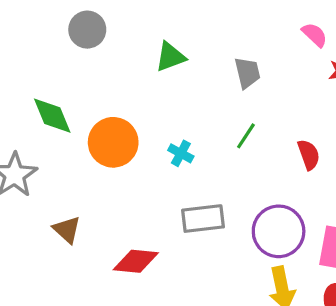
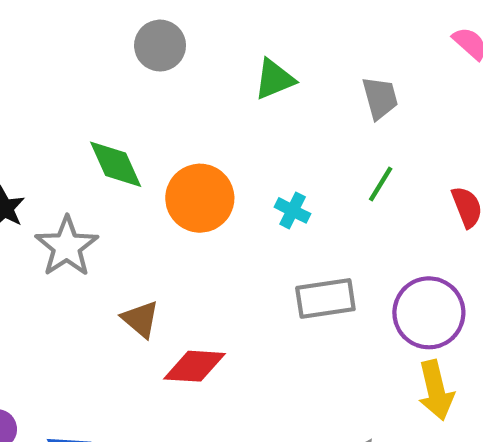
red diamond: (136, 261) -> (195, 366), moved

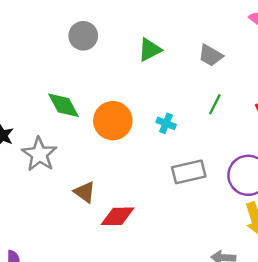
gray trapezoid: (380, 98) -> (211, 55), turned 140

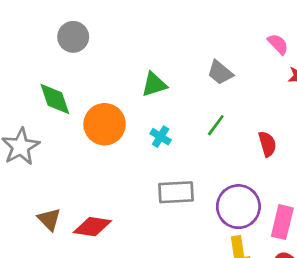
gray circle: (83, 36) -> (73, 37), moved
green triangle: (150, 50) -> (154, 84), moved
brown triangle: (85, 192) -> (49, 219), moved

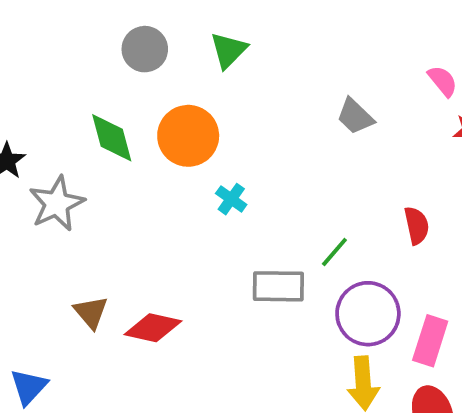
green triangle: (154, 84) -> (229, 50), moved, turned -32
orange circle: (105, 124) -> (188, 136), moved
green line: (216, 125) -> (334, 252), moved
cyan cross: (161, 137) -> (231, 199), moved

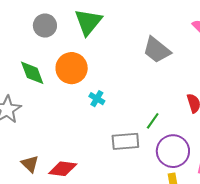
green triangle: (229, 50) -> (88, 22), size x1.4
gray trapezoid: (355, 116) -> (157, 50), size x1.4

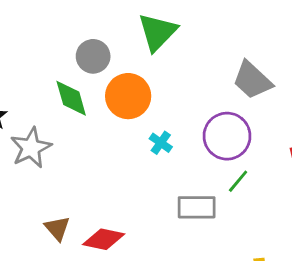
gray circle: (45, 26) -> (93, 56), moved
purple circle: (173, 151) -> (227, 136), moved

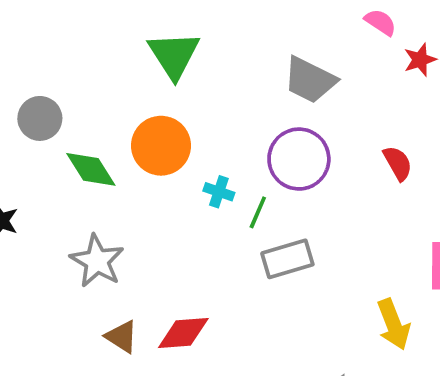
gray circle: (93, 56) -> (40, 118), moved
gray star: (31, 148) -> (97, 261), moved
green line: (238, 181) -> (258, 212), moved

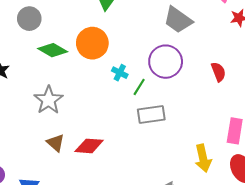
green diamond: (91, 169) -> (53, 50), turned -36

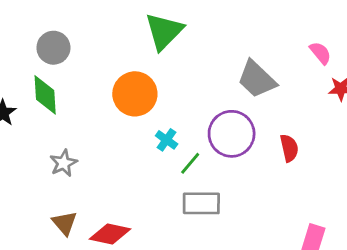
green diamond: (53, 50) -> (45, 95), moved, turned 48
red semicircle: (218, 72) -> (289, 148), moved
gray star: (48, 100) -> (63, 163), size x0.7

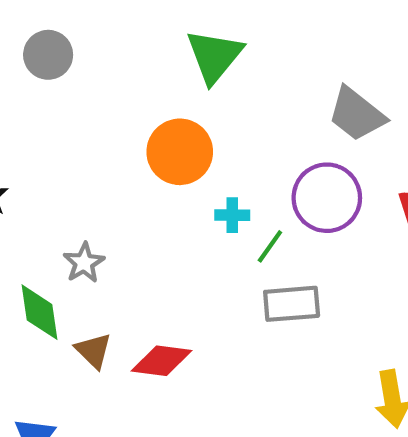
gray circle: (53, 48) -> (48, 55), moved
green diamond: (45, 95) -> (40, 312), moved
cyan cross: (167, 140) -> (232, 215), turned -30

